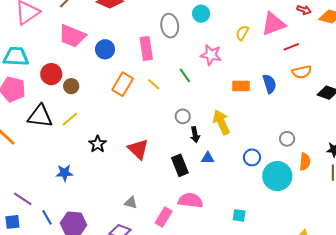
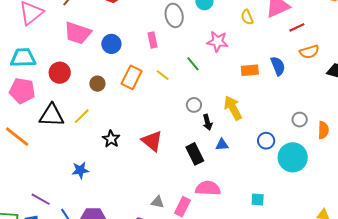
yellow semicircle: (242, 33) -> (247, 17), turned -49
pink rectangle: (146, 48) -> (153, 40), size x0.7
brown circle: (71, 86) -> (97, 84), moved
orange semicircle: (305, 162) -> (323, 130), moved
gray triangle: (131, 203) -> (158, 202), moved

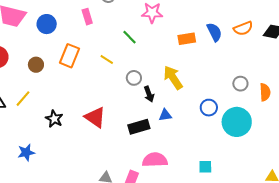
orange semicircle: (309, 52) -> (243, 28), moved
yellow line: (163, 75) -> (107, 60), moved
black rectangle: (195, 154) -> (139, 127), turned -75

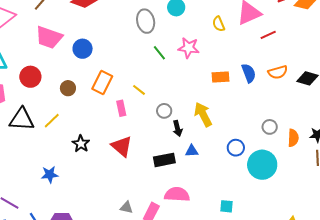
pink rectangle: (87, 17) -> (121, 108), moved
green line: (130, 37) -> (159, 53), moved

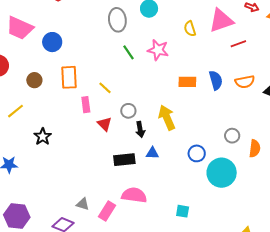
orange rectangle: (102, 82) -> (69, 77), turned -35
red triangle: (122, 146) -> (105, 124), moved, size x0.7

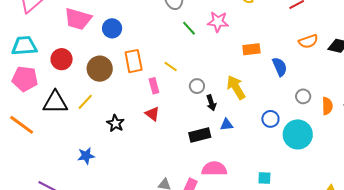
brown circle: (34, 80) -> (100, 69), size x1.6
blue semicircle: (216, 80) -> (280, 67), moved
red triangle: (105, 124) -> (152, 114), moved

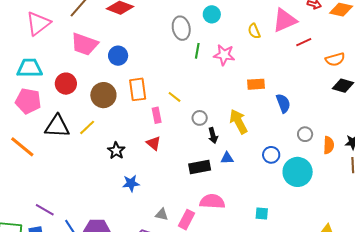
green line: (189, 28) -> (197, 51), moved, turned 49
orange semicircle: (308, 41) -> (335, 59), moved
blue star: (86, 156) -> (131, 183), moved

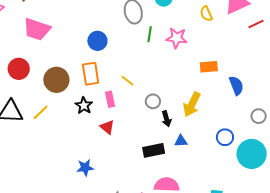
blue circle: (118, 56) -> (97, 41), moved
yellow arrow: (238, 122) -> (192, 104), turned -125
black star: (116, 151) -> (84, 106), moved

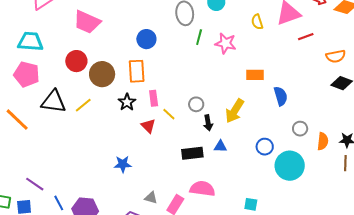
red circle: (19, 69) -> (76, 61), moved
yellow line: (127, 81) -> (169, 114), moved

